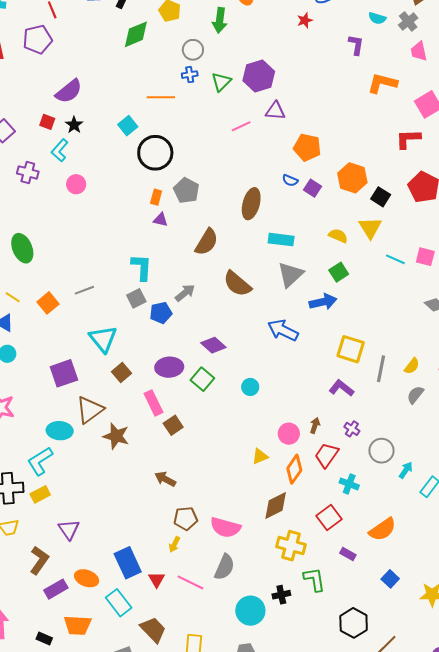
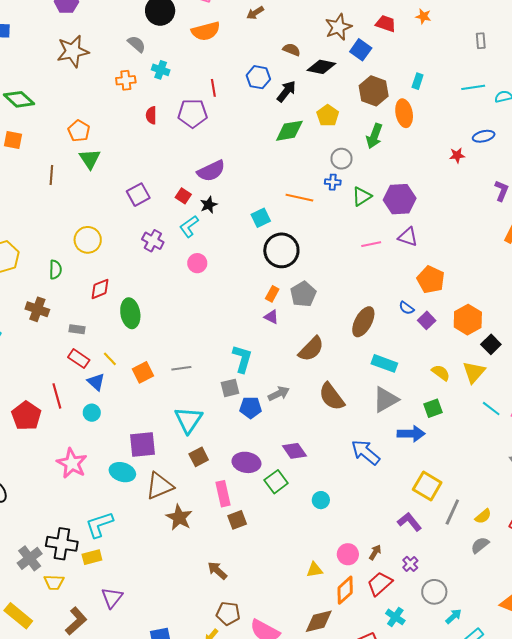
cyan ellipse: (60, 431) -> (122, 472), moved

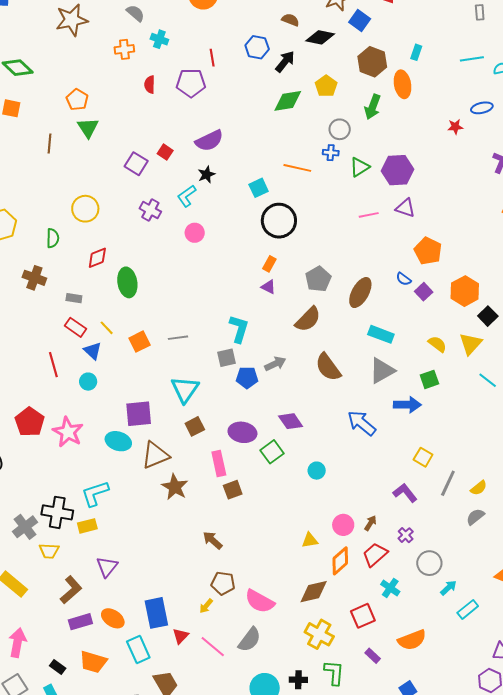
purple square: (138, 195) -> (136, 164), turned -30
red square: (183, 196) -> (165, 152), moved
gray pentagon: (303, 294) -> (318, 279), moved
red pentagon: (26, 416) -> (30, 422), moved
yellow square: (427, 486) -> (423, 457), size x0.7

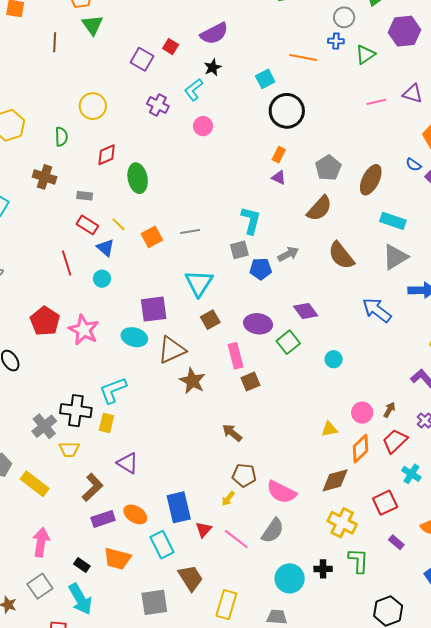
purple hexagon: (397, 170) -> (405, 31), moved
yellow rectangle: (87, 526) -> (106, 423), turned -60
purple triangle: (107, 567) -> (128, 463), turned -35

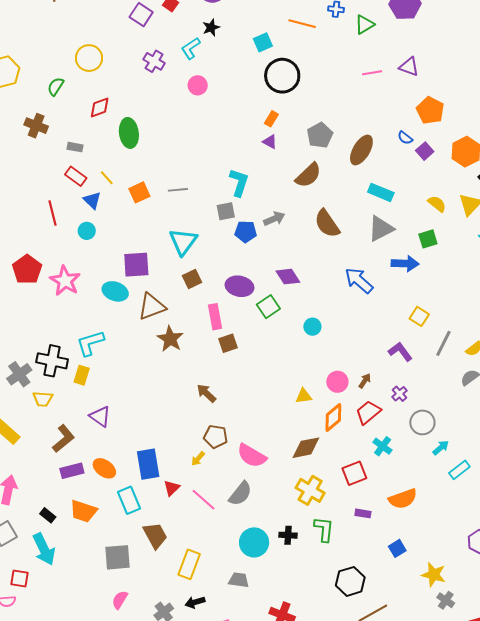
green semicircle: (61, 137) -> (56, 87), turned -150
purple rectangle: (396, 542) -> (363, 513), turned -35

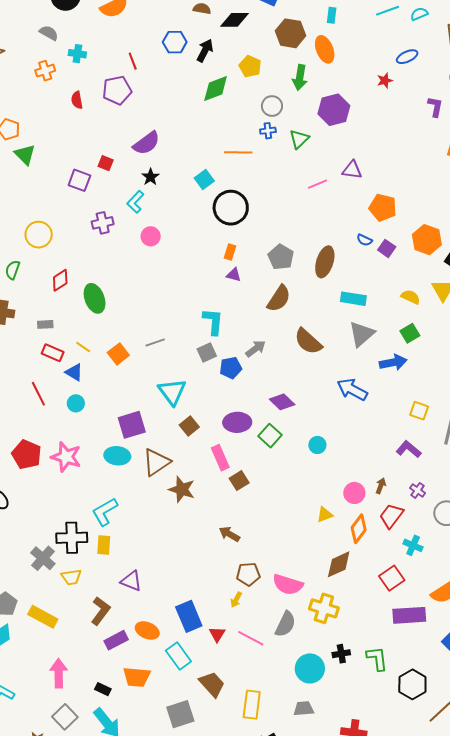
purple cross: (154, 61) -> (103, 223), turned -30
yellow cross: (310, 490) -> (324, 608), moved
purple rectangle: (363, 513) -> (409, 615), size x2.0
green L-shape: (324, 529) -> (377, 658), moved

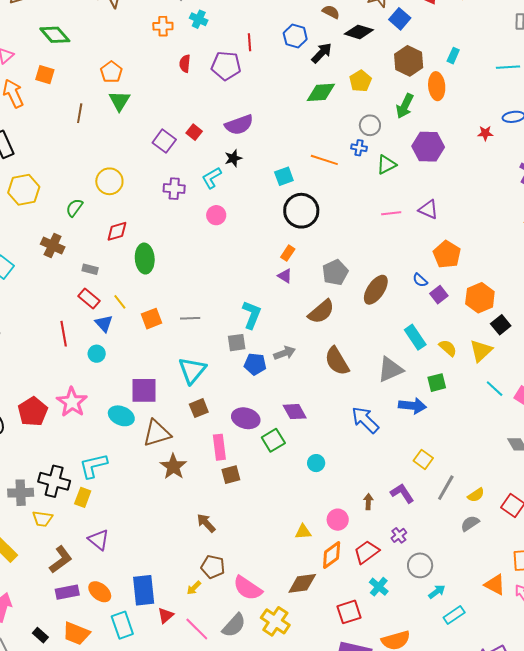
cyan rectangle: (353, 299) -> (415, 337), moved, turned 30
red pentagon: (27, 455) -> (33, 412), moved
brown arrow: (381, 486) -> (368, 502), moved, turned -35
gray cross: (43, 558) -> (21, 493), turned 30

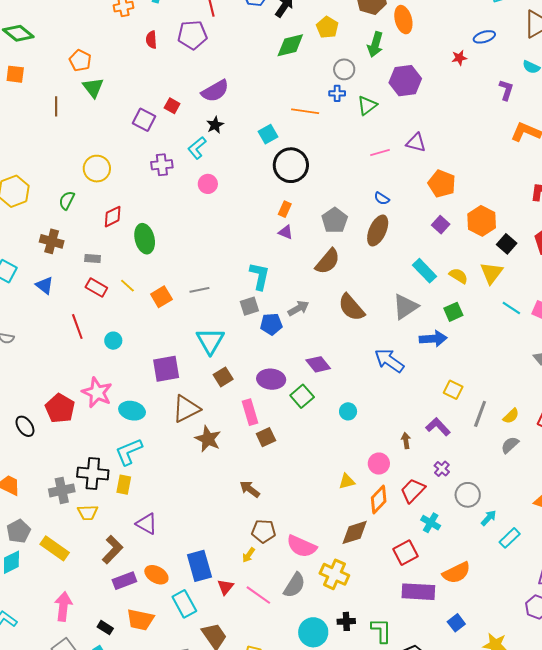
blue semicircle: (420, 280) -> (382, 199), moved
blue triangle: (104, 323) -> (44, 285), moved
cyan ellipse: (121, 416) -> (132, 411), moved

